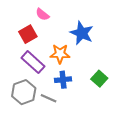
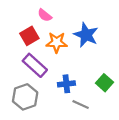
orange star: (60, 54) -> (57, 42), moved
gray line: (49, 98) -> (81, 105), moved

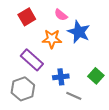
pink semicircle: (45, 15) -> (61, 15), moved
red square: (29, 36) -> (27, 17), moved

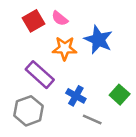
pink semicircle: (61, 15) -> (60, 18), moved
blue cross: (61, 77) -> (76, 96), turned 35

